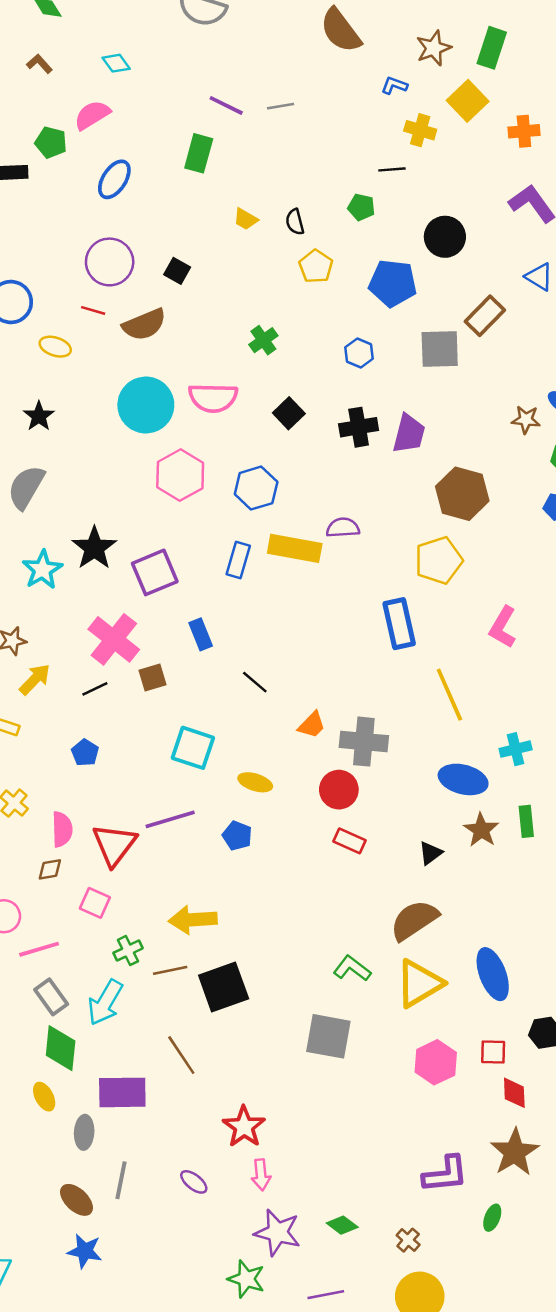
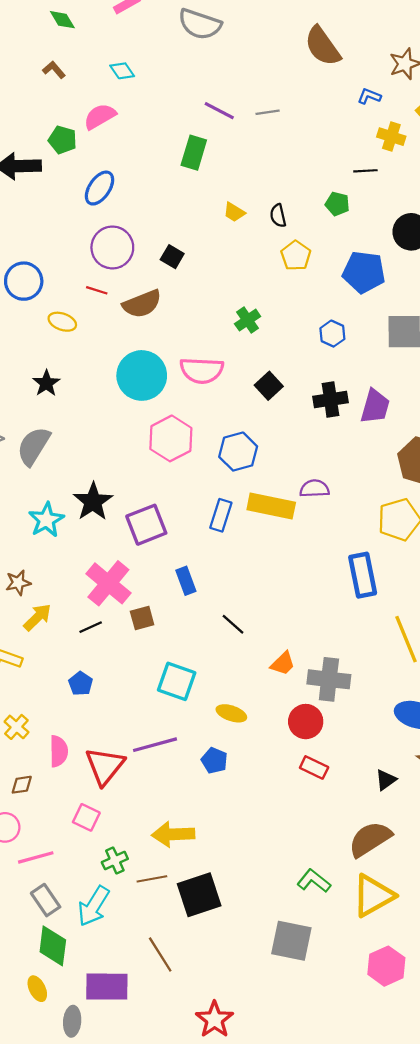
blue ellipse: (114, 179) -> (99, 188), moved
brown diamond: (50, 869) -> (22, 785), moved

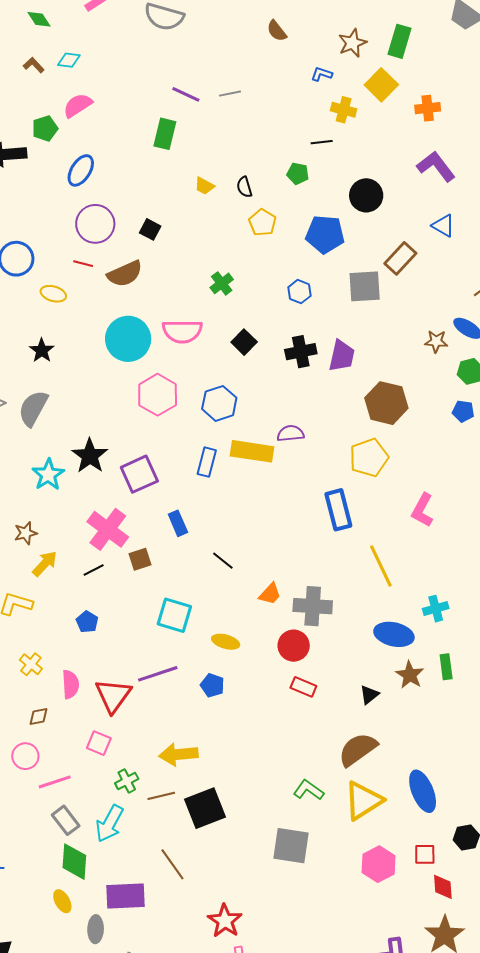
brown semicircle: (323, 46) -> (277, 31), size x0.6
cyan diamond: (122, 71) -> (69, 60), moved, turned -45
green pentagon: (63, 140) -> (45, 128), turned -30

